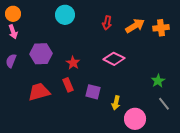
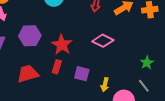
red star: (73, 63) -> (62, 45), size x1.5
red rectangle: (68, 85) -> (57, 67), turned 40
gray line: (164, 104) -> (144, 86), moved

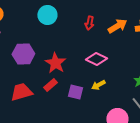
red rectangle: (57, 67) -> (50, 85), turned 32
yellow arrow: (105, 85) -> (98, 85), moved, turned 48

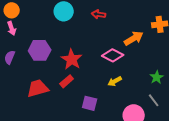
red arrow: (89, 23) -> (99, 14), moved, turned 88
orange arrow: (117, 26) -> (134, 38), moved
purple square: (75, 92) -> (90, 103), moved

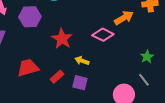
purple hexagon: (40, 50) -> (30, 17), moved
red rectangle: (67, 81) -> (57, 77), moved
yellow arrow: (115, 81) -> (82, 61), moved, turned 48

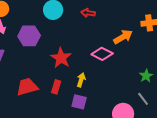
yellow arrow: (82, 61) -> (81, 80), turned 88
red rectangle: (57, 77) -> (56, 87), moved, turned -32

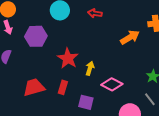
pink diamond: (102, 54) -> (112, 84), moved
yellow arrow: (81, 80) -> (90, 68), moved

